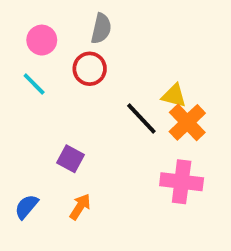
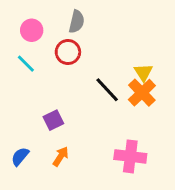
yellow triangle: (174, 96) -> (143, 72), moved, turned 42
purple square: (70, 159) -> (53, 120), turned 36
pink cross: (182, 182) -> (130, 156), moved

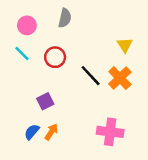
red circle: (68, 52) -> (55, 57), moved
yellow triangle: (143, 72) -> (125, 45), moved
blue semicircle: (20, 156) -> (32, 132), moved

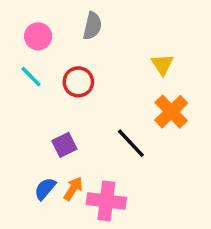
yellow triangle: (125, 45) -> (162, 64), moved
black line: (91, 76) -> (131, 143), moved
pink cross: (110, 132) -> (106, 201), moved

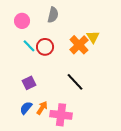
cyan line: (31, 77) -> (29, 46), moved
orange cross: (171, 112) -> (79, 45), moved
purple square: (64, 145) -> (29, 83), moved

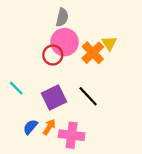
pink circle: (22, 21) -> (65, 42), moved, size x1.5
cyan line: (29, 46) -> (16, 88), moved
purple square: (29, 83) -> (54, 97), moved, size x1.5

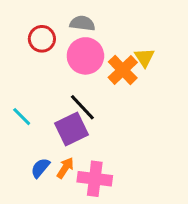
gray semicircle: (62, 17) -> (82, 23), turned -96
red circle: (53, 55) -> (42, 39), moved
black line: (88, 96) -> (82, 107), moved

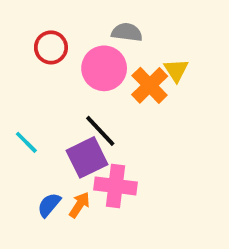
gray semicircle: (82, 23) -> (127, 32), moved
pink cross: (95, 179) -> (115, 186), moved

